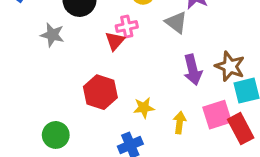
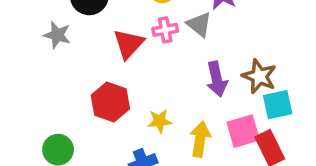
pink cross: (127, 26) -> (165, 30), moved
red triangle: (115, 41) -> (129, 44), size x1.4
yellow arrow: (180, 123) -> (200, 139), size x1.4

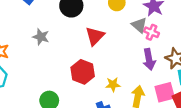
pink cross: (165, 30) -> (151, 32), moved, turned 32
gray star: (57, 35) -> (41, 37), moved

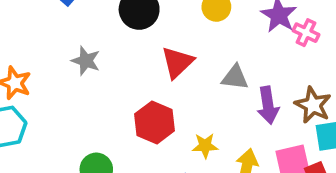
gray triangle: (139, 25) -> (235, 77), moved, turned -35
pink cross: (151, 32) -> (306, 33), moved

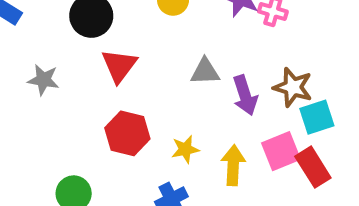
red triangle: (177, 62) -> (119, 66), moved

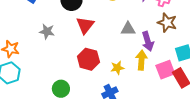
brown star: (293, 87) -> (167, 23), moved
yellow arrow: (233, 165) -> (141, 60), moved

